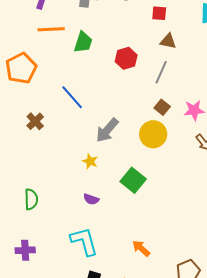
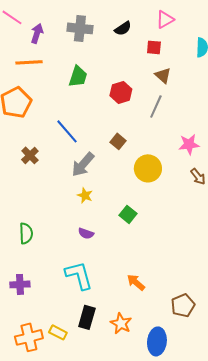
orange line: (51, 29) -> (29, 62), moved
brown triangle: (168, 41) -> (163, 75), turned 30
brown square: (162, 107) -> (118, 141), moved
gray arrow: (107, 130) -> (83, 164), moved
green square: (133, 180) -> (128, 214), size x0.7

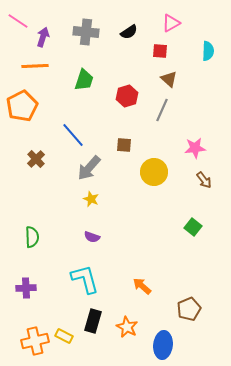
brown square: (118, 141) -> (124, 145), turned -35
green square: (128, 214) -> (193, 227), moved

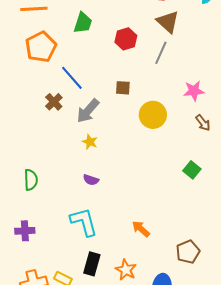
brown triangle: (169, 79) -> (168, 22), size x1.4
orange pentagon: (22, 106) -> (41, 47), moved
brown cross: (36, 159) -> (54, 102), moved

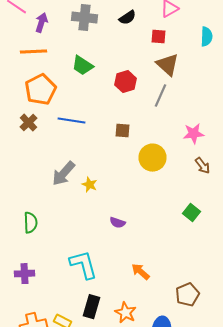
green trapezoid: (83, 23) -> (82, 66), turned 105
blue line: (72, 78) -> (72, 121), turned -40
brown cross: (54, 102) -> (28, 123), moved
gray arrow: (88, 111) -> (64, 174), moved
purple semicircle: (91, 180) -> (118, 223), moved

